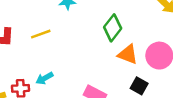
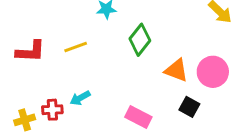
green diamond: (113, 28) -> (140, 40), moved

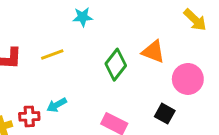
green diamond: (140, 40) -> (116, 65), moved
orange triangle: (176, 70) -> (153, 52), moved

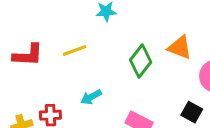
cyan arrow: (57, 105) -> (91, 97), moved

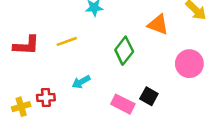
orange triangle: (180, 48) -> (158, 24), moved
black square: (192, 112) -> (149, 96), moved

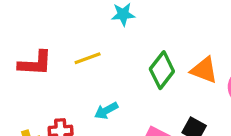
orange triangle: (158, 24) -> (204, 70), moved

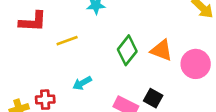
red L-shape: (35, 63) -> (33, 22), moved

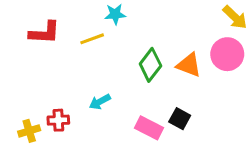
yellow line: (67, 41) -> (92, 39), moved
pink circle: (196, 64) -> (227, 54), moved

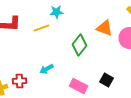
orange triangle: (189, 65) -> (105, 28), moved
black square: (180, 119) -> (107, 80), moved

